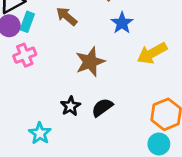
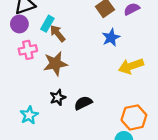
brown arrow: (67, 16) -> (58, 33), moved
cyan rectangle: (27, 22) -> (47, 24), moved
brown star: (90, 62) -> (55, 64), moved

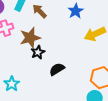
brown arrow: (58, 33) -> (40, 11), moved
black star: (58, 97) -> (38, 52), moved

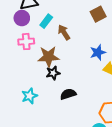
blue star: (76, 11) -> (98, 52), moved
cyan star: (12, 84) -> (29, 96), moved

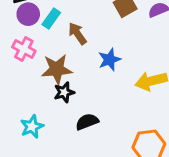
purple circle: (22, 18) -> (28, 14), moved
pink cross: (26, 42) -> (24, 49), turned 35
blue star: (98, 52) -> (110, 60), moved

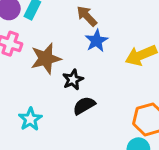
brown arrow: (77, 34) -> (87, 16), moved
black star: (64, 92) -> (73, 80), moved

